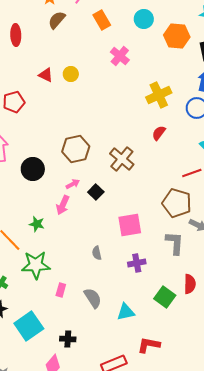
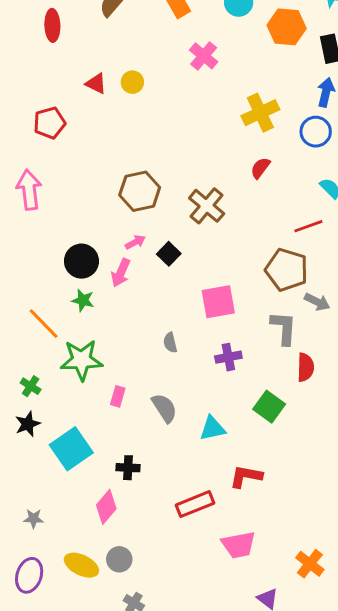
black circle: (33, 169) -> (81, 261), moved
red semicircle: (190, 284) -> (306, 367), moved

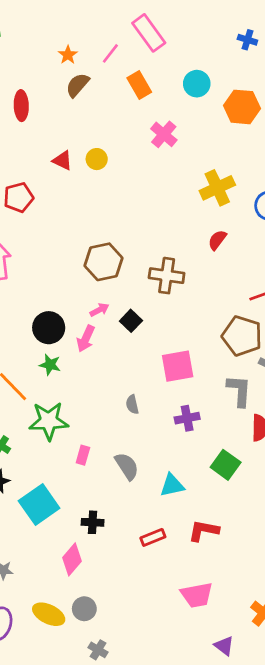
brown cross: (207, 206) -> (167, 276), turned -32
red rectangle: (195, 504) -> (153, 537), moved, size x0.7

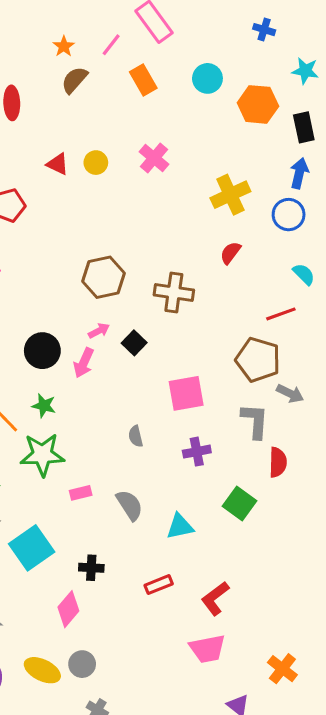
pink cross: (164, 134) -> (154, 158), moved
green star: (50, 365) -> (44, 406), moved
pink rectangle: (83, 455) -> (81, 493), turned 60
red L-shape: (204, 531) -> (215, 598), moved, turned -48

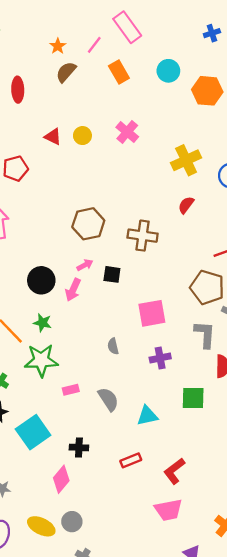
blue cross: (264, 30) -> (212, 33), turned -35
black square: (134, 343) -> (112, 274), turned -36
green square: (240, 504) -> (193, 398), turned -35

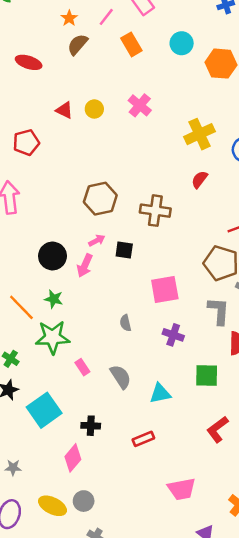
red ellipse: (18, 90) -> (29, 62), turned -70
purple cross: (160, 358) -> (173, 335), turned 30
pink rectangle: (71, 390) -> (82, 367), turned 70
red L-shape: (174, 471) -> (217, 429), moved

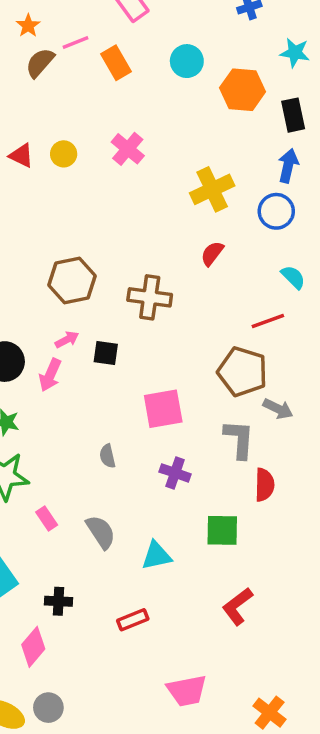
pink line: (106, 17) -> (75, 42), moved, turned 30

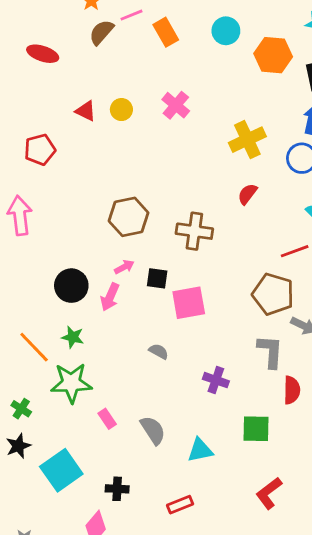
pink square: (163, 409) -> (189, 303), moved
gray semicircle: (107, 456) -> (159, 351), moved, turned 132

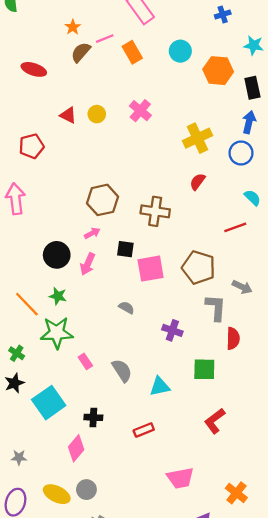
pink arrow: (124, 267) -> (92, 233), moved
brown pentagon: (273, 294) -> (199, 267), moved

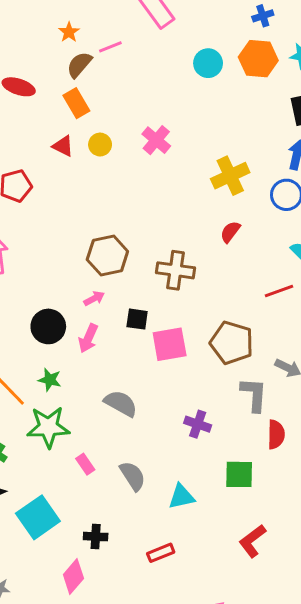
orange rectangle: (132, 52) -> (76, 103), moved
orange hexagon: (218, 71) -> (258, 59), moved
gray semicircle: (127, 308) -> (121, 403), moved, size x1.6

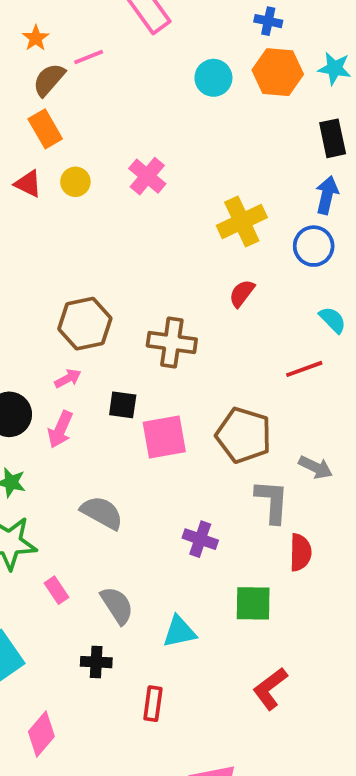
blue cross: (263, 16) -> (268, 21), moved, turned 30
black cross: (96, 537) -> (96, 662), moved
red rectangle: (161, 553) -> (153, 704), turned -60

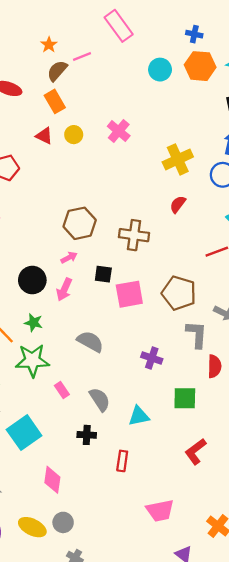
pink diamond: (41, 734) -> (52, 480), turned -32

